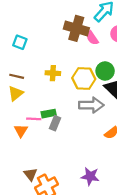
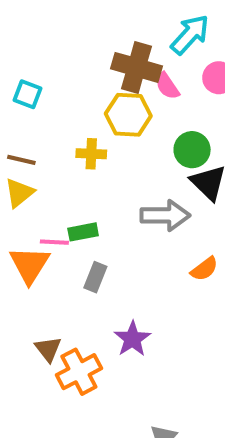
yellow hexagon: (84, 78) -> (128, 115), moved
gray rectangle: (55, 123) -> (95, 277), moved
orange triangle: (21, 131) -> (30, 265), size x1.5
purple star: (90, 176) -> (132, 339), moved, turned 30

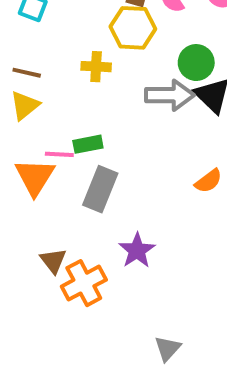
gray arrow: (165, 215) -> (170, 95), moved
gray rectangle: (95, 277) -> (100, 189), size x1.5

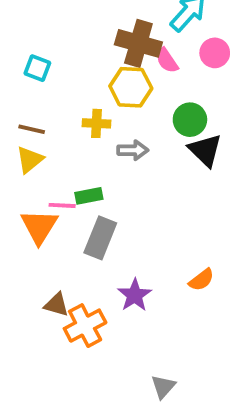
gray arrow: (170, 95) -> (133, 150), moved, size x0.7
orange semicircle: (208, 181) -> (201, 280), moved
brown triangle: (53, 261) -> (56, 305), turned -36

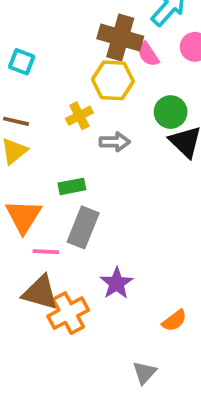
yellow cross: (96, 123) -> (79, 116), turned -30
pink line: (62, 205) -> (46, 252), moved
orange semicircle: (201, 280) -> (174, 321), moved
brown triangle: (56, 305) -> (40, 293), size x1.5

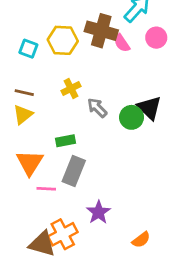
yellow hexagon: (113, 80) -> (63, 40), moved
green circle: (171, 112) -> (132, 117), moved
gray arrow: (115, 142) -> (97, 108), turned -135
brown triangle: (40, 293) -> (42, 244), moved

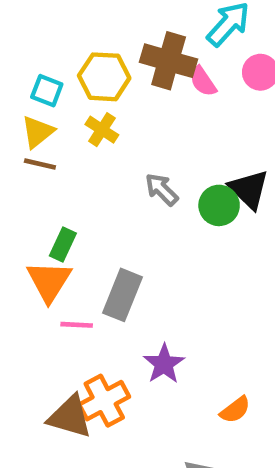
yellow cross: (71, 88) -> (102, 130), moved, turned -30
yellow triangle: (23, 115) -> (38, 132), moved
green rectangle: (65, 141) -> (63, 244), moved, turned -54

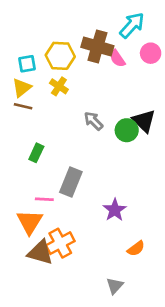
cyan square: (47, 91) -> (27, 64), turned -30
orange triangle: (49, 281) -> (30, 222), moved
purple star: (164, 364) -> (115, 210), moved

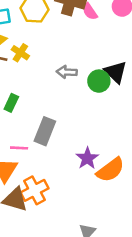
yellow cross: (59, 86) -> (20, 53), moved
gray arrow: (93, 121) -> (67, 72), turned -42
orange semicircle: (136, 248) -> (110, 170), moved, size x1.6

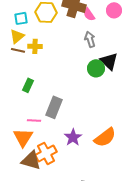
yellow cross: (20, 53) -> (35, 46), turned -32
gray arrow: (67, 72) -> (90, 39), moved, turned 70
purple star: (87, 158) -> (73, 137), moved

